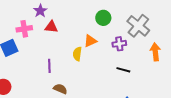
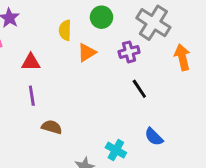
red triangle: (51, 27) -> (31, 62), moved
yellow semicircle: (77, 54) -> (65, 30), moved
black line: (123, 70) -> (139, 89), turned 48

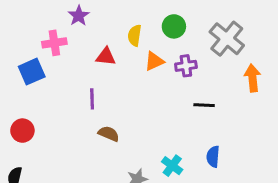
purple cross: (129, 52) -> (186, 66), moved
red triangle: (31, 62) -> (106, 57), moved
black line: (139, 89) -> (204, 105), turned -60
blue semicircle: (154, 137) -> (213, 157), turned 42

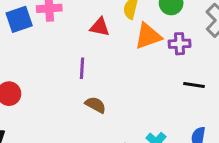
orange triangle: (154, 61) -> (148, 36), size x1.4
blue square: (32, 72) -> (19, 19), moved

